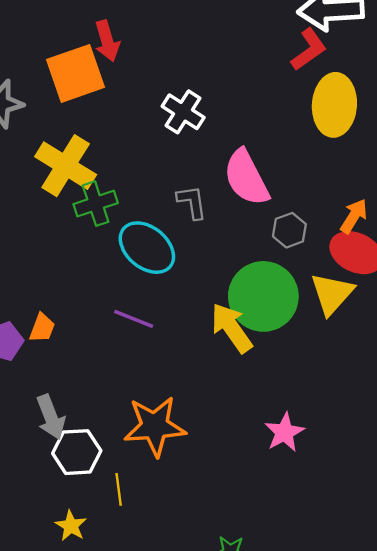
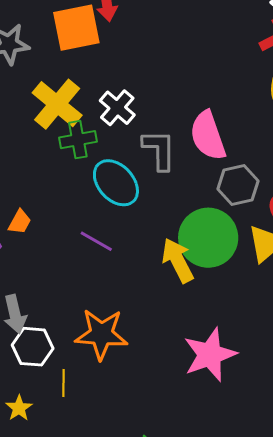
white cross: (183, 112) -> (117, 108), moved
gray L-shape: (192, 202) -> (159, 150), size x1.4
gray hexagon: (289, 230) -> (238, 185), size x1.4
orange trapezoid: (42, 328) -> (20, 222), moved
pink star: (284, 432) -> (210, 355), size x1.6

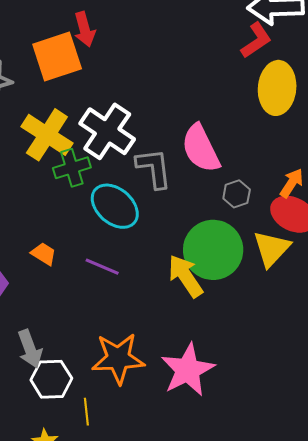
white cross: (117, 108) -> (107, 131), size x1.5
gray hexagon: (238, 185) -> (237, 194), size x0.7
orange trapezoid: (20, 222) -> (44, 254), moved, turned -80
pink star: (210, 355) -> (188, 370), moved

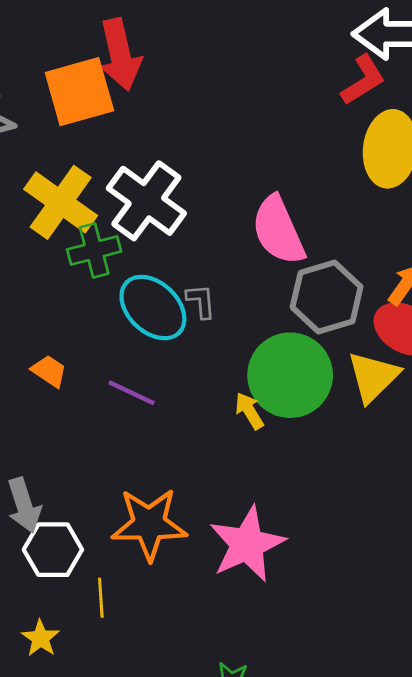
red arrow: (85, 29) -> (120, 55), size x1.4
gray L-shape: (154, 168) -> (201, 301), moved, size x0.6
gray hexagon: (237, 194) -> (327, 297), size x1.8
yellow arrow: (185, 276) -> (249, 411), size x0.6

